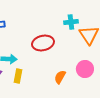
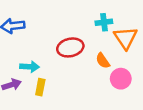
orange semicircle: (60, 77) -> (103, 61), moved, turned -64

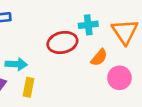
cyan cross: (104, 22) -> (88, 25), moved
orange semicircle: (103, 61) -> (99, 57), turned -105

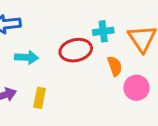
orange semicircle: (99, 57) -> (115, 66), turned -60
cyan arrow: (16, 64) -> (27, 57), moved

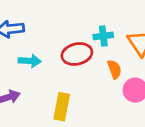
yellow rectangle: (40, 98) -> (62, 107), moved, size x1.4

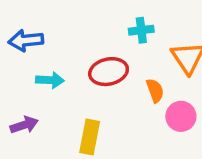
cyan cross: (103, 36) -> (141, 30), moved

